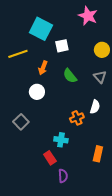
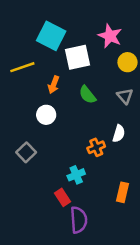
pink star: (88, 16) -> (110, 36), moved
white square: (62, 46) -> (77, 57), size x1.5
cyan cross: (61, 140) -> (76, 175), turned -32
purple semicircle: (63, 176) -> (79, 220), size x1.5

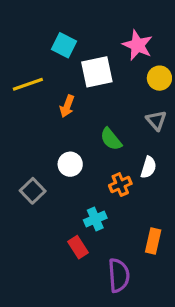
cyan square: (51, 36) -> (64, 45), size x0.7
green semicircle: (87, 95) -> (111, 139), moved
white circle: (46, 115) -> (70, 164), moved
purple semicircle: (79, 220) -> (119, 275), moved

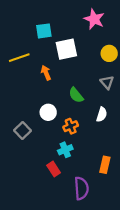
cyan square: (64, 45) -> (44, 31), turned -35
pink star: (138, 45) -> (94, 19), moved
orange arrow: (67, 106) -> (46, 73), turned 136
orange cross: (120, 185) -> (71, 126), moved

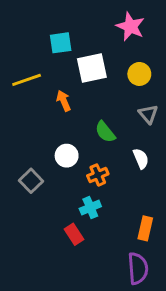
yellow circle: (109, 53) -> (139, 74), moved
white semicircle: (102, 114) -> (141, 159), turned -40
purple semicircle: (81, 188) -> (138, 268), moved

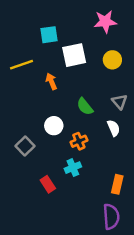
pink star: (130, 26) -> (105, 22), turned -30
gray triangle: (148, 114) -> (120, 102), moved
red rectangle: (74, 234) -> (48, 184), moved

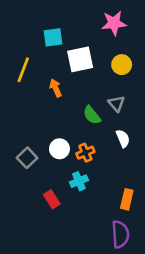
yellow line: (21, 65) -> (23, 70), turned -50
gray triangle: (120, 102) -> (116, 103), moved
white circle: (54, 126) -> (59, 149), moved

